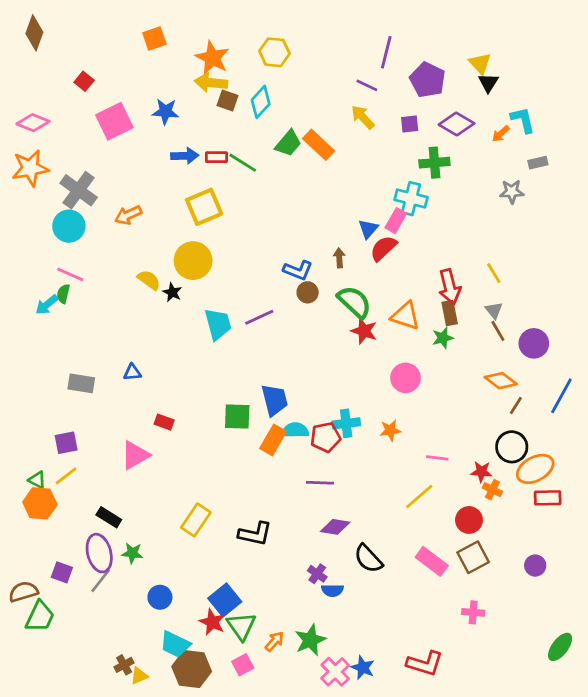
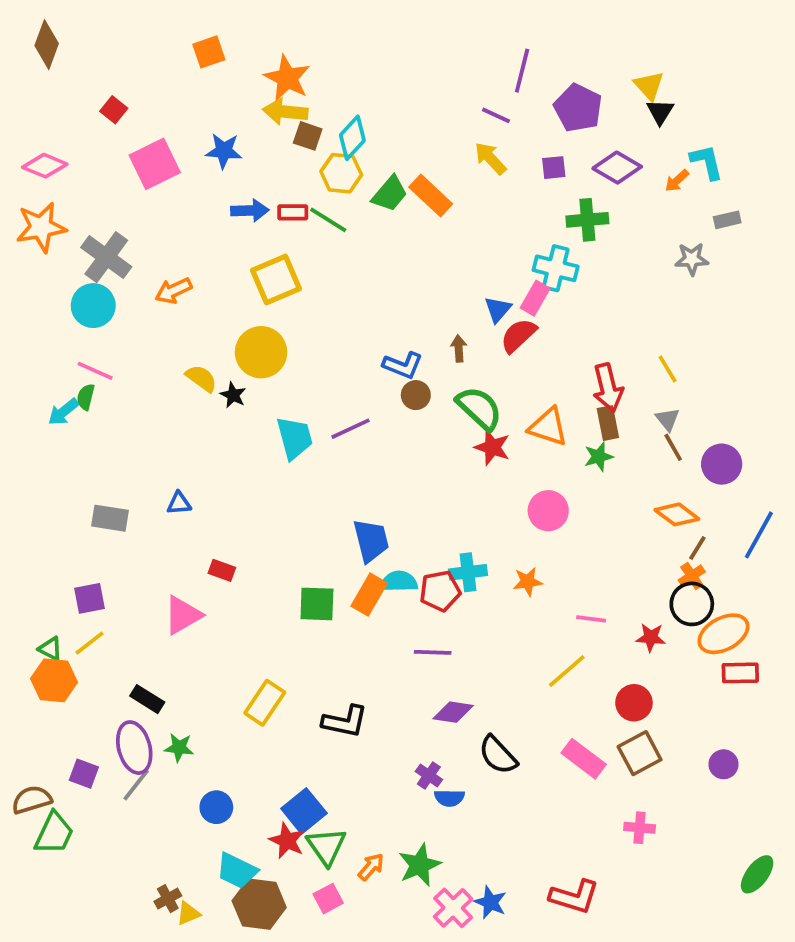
yellow hexagon: (274, 52) -> (341, 173), moved
green square: (237, 417) -> (317, 604), moved
orange cross: (492, 490) -> (692, 576), moved, turned 30

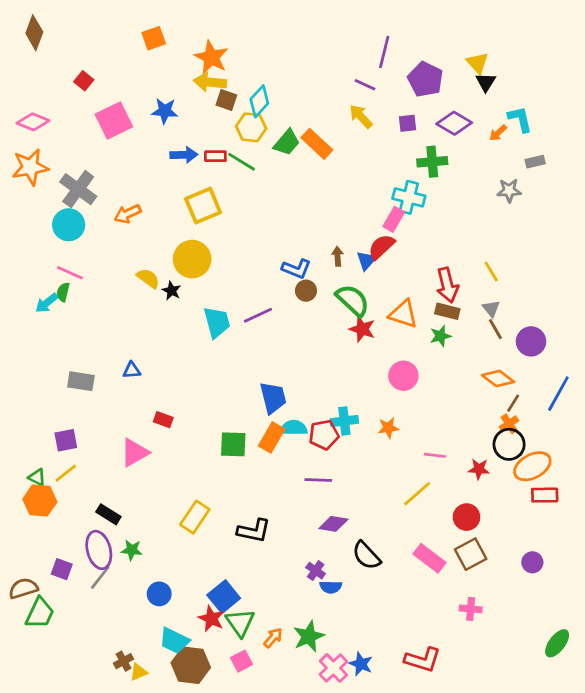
blue triangle: (498, 309) -> (366, 260), moved
brown rectangle: (608, 423) -> (447, 311), turned -65

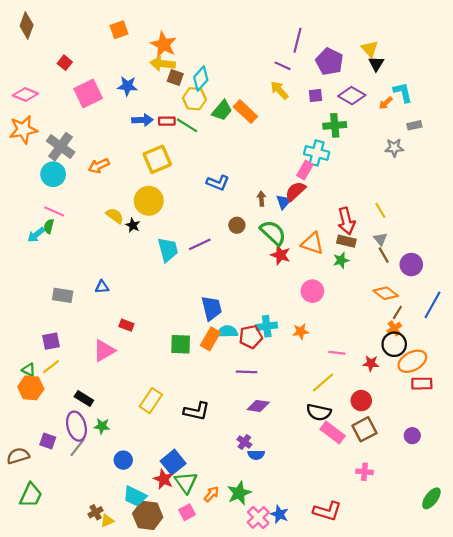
blue L-shape: (296, 269) -> (218, 183), moved
black semicircle: (366, 555) -> (319, 412), moved, turned -35
green trapezoid: (40, 613) -> (31, 495), moved

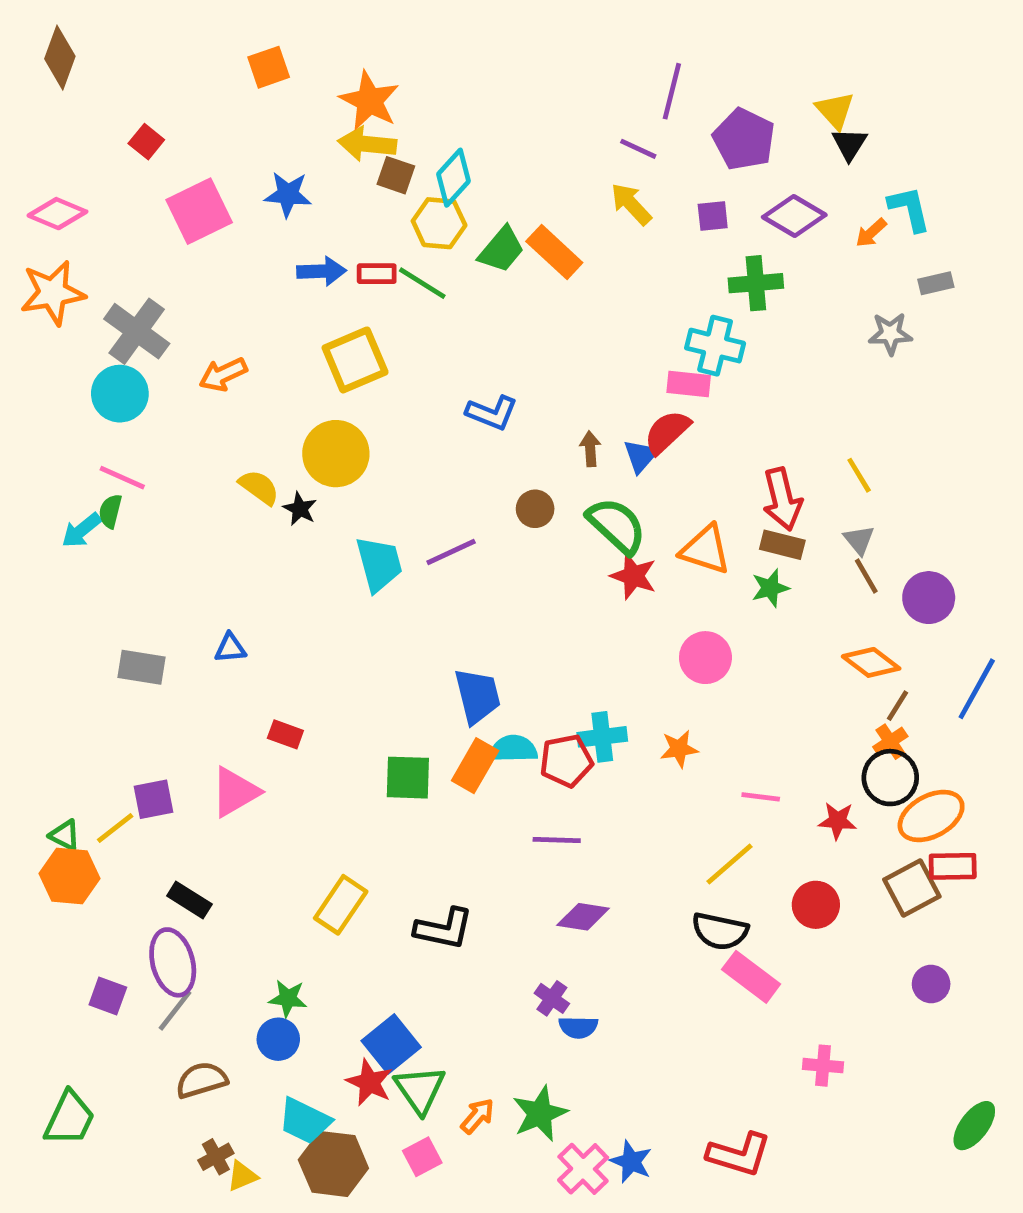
pink rectangle: (305, 170) -> (689, 384), turned 66
purple square: (51, 341) -> (153, 799), moved
green star: (102, 426) -> (288, 998), moved
brown square: (364, 429) -> (912, 888), moved
brown semicircle: (18, 456) -> (201, 1080), moved

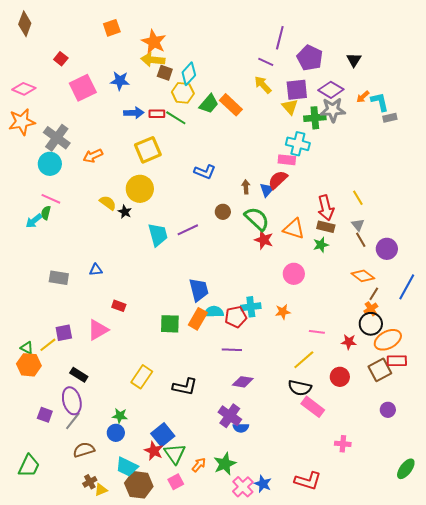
yellow triangle: (835, 110) -> (290, 107), moved
cyan L-shape: (909, 209) -> (380, 102), moved
purple square: (713, 216) -> (297, 90), size x1.6
gray star: (890, 334) -> (333, 110), moved, size x1.4
purple cross: (552, 998) -> (230, 416), size x1.6

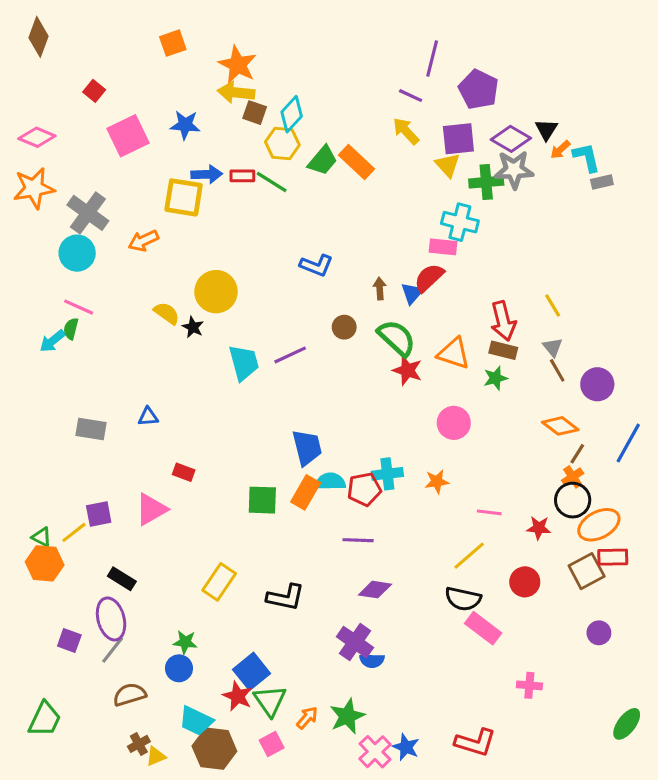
black triangle: (354, 60) -> (546, 130), moved
yellow square: (148, 150) -> (184, 197), moved, turned 32

